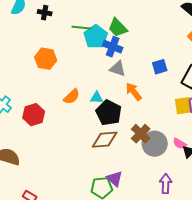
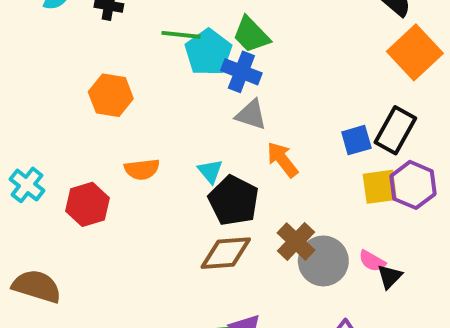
blue square: (160, 67) -> (356, 140), moved
orange semicircle: (72, 97) -> (142, 169), moved, turned 36
cyan triangle: (97, 98) -> (210, 171), turned 48

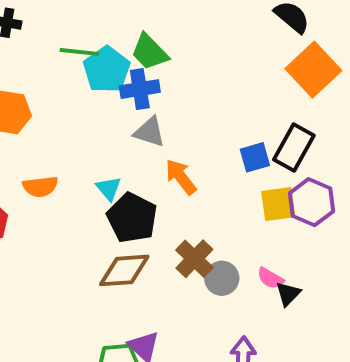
blue cross: (241, 72) -> (140, 89), turned -30
gray circle: (323, 261) -> (222, 278), size x0.7

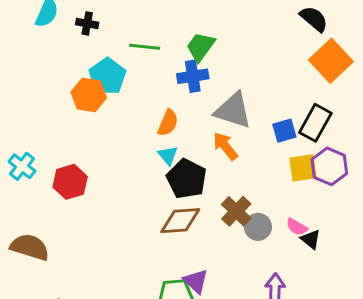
green trapezoid: (150, 52) -> (201, 47), turned 80
cyan pentagon: (107, 70) -> (107, 76), moved
gray triangle: (150, 132) -> (233, 110), moved, size x1.5
orange semicircle: (40, 187) -> (168, 123), moved, turned -60
black triangle: (288, 294) -> (311, 239), turned -35

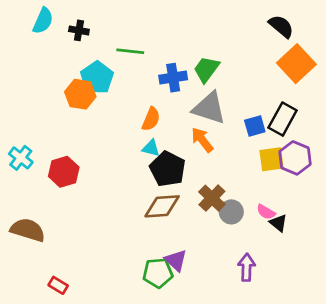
green trapezoid: (201, 47) -> (206, 69), moved
cyan triangle: (168, 155) -> (151, 148), turned -36

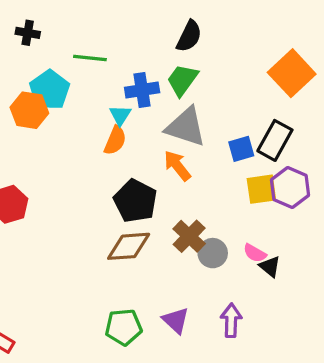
black semicircle: (281, 26) -> (189, 36), moved, turned 76
cyan triangle: (151, 148) -> (120, 115), moved, turned 48
purple triangle: (176, 260) -> (176, 320), moved

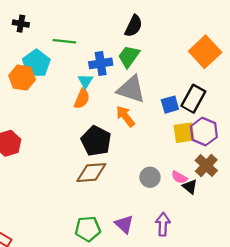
brown cross: (189, 236) -> (206, 166), moved

